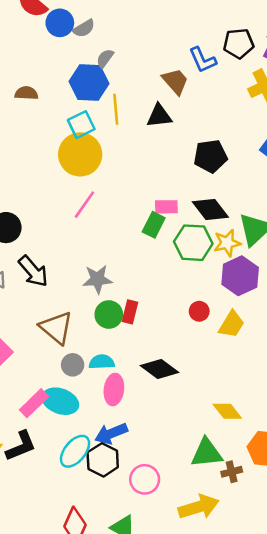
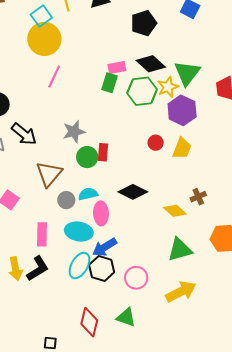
brown triangle: (56, 328) -> (49, 174), turned 40
cyan ellipse: (60, 401) -> (79, 232), moved
pink rectangle: (34, 403) -> (42, 234), turned -35
yellow diamond: (227, 411) -> (175, 211), moved
brown cross: (232, 472) -> (198, 197), moved

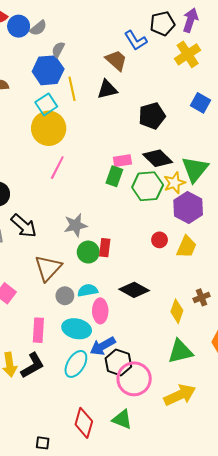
yellow diamond: (175, 211) -> (177, 311), turned 65
black hexagon: (102, 268) -> (118, 362), moved
pink circle: (136, 278) -> (134, 379), size x1.4

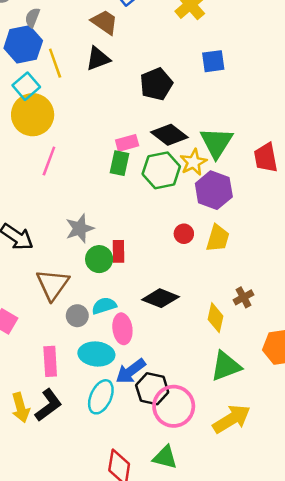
blue square: (201, 103) -> (213, 61), turned -30

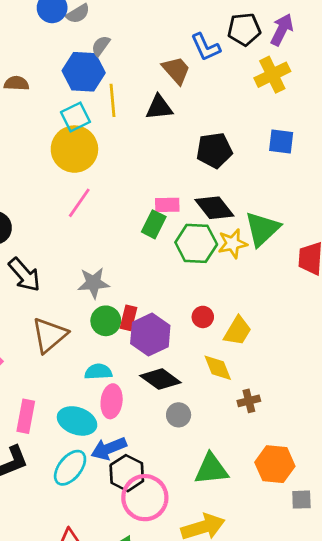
purple hexagon: (214, 190) -> (150, 335), moved
gray circle: (77, 316) -> (179, 415), moved
yellow diamond: (215, 318) -> (218, 368), moved, turned -48

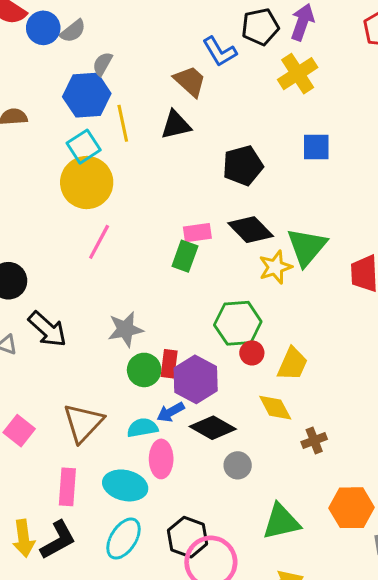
green hexagon: (196, 243) -> (238, 323), moved
brown triangle: (49, 335) -> (83, 423), moved
blue arrow: (109, 449) -> (171, 412), moved, size x0.7

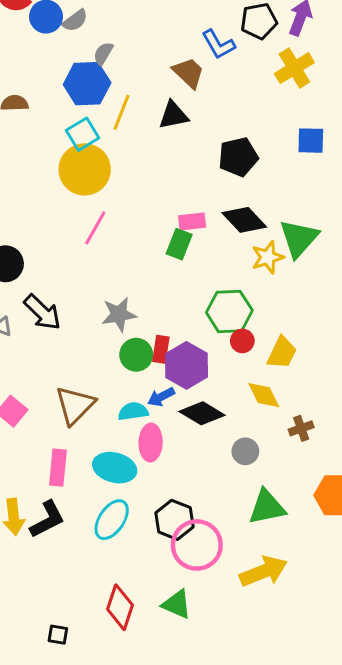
yellow line: (123, 123) -> (122, 112), turned 32
gray circle: (238, 465) -> (245, 451), moved

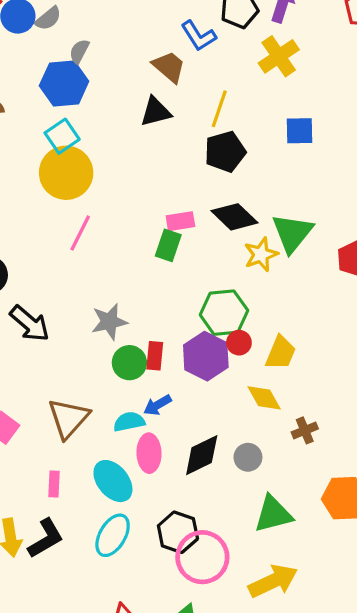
yellow line: (122, 112) -> (219, 109), moved
purple hexagon: (186, 365) -> (206, 356), moved
black diamond: (202, 413) -> (202, 455), moved, turned -54
pink rectangle: (58, 468) -> (54, 484), size x0.7
cyan ellipse: (115, 468) -> (113, 481), turned 39

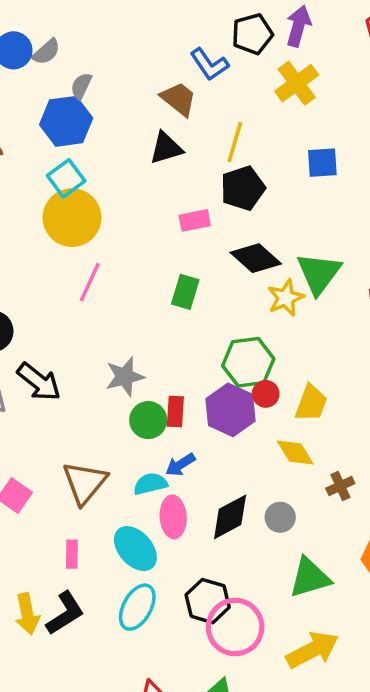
pink rectangle: (180, 221) -> (195, 220), moved

